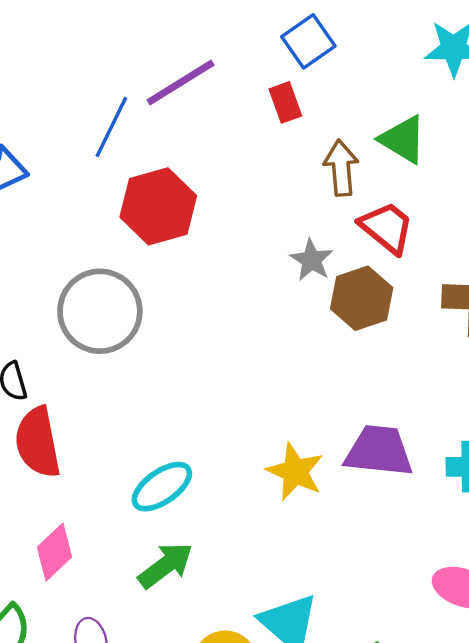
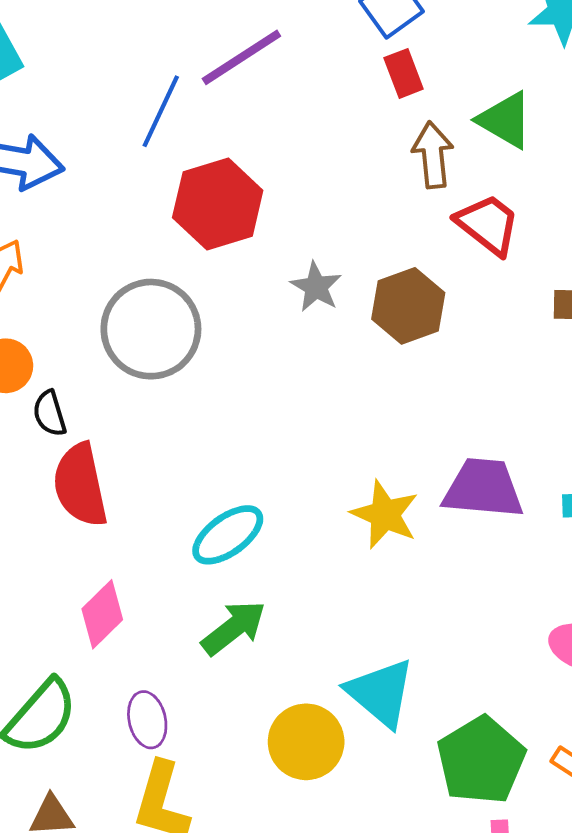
red rectangle: (285, 102) -> (404, 73), moved
gray star: (312, 260) -> (316, 287), moved
brown hexagon: (362, 298) -> (408, 306), moved

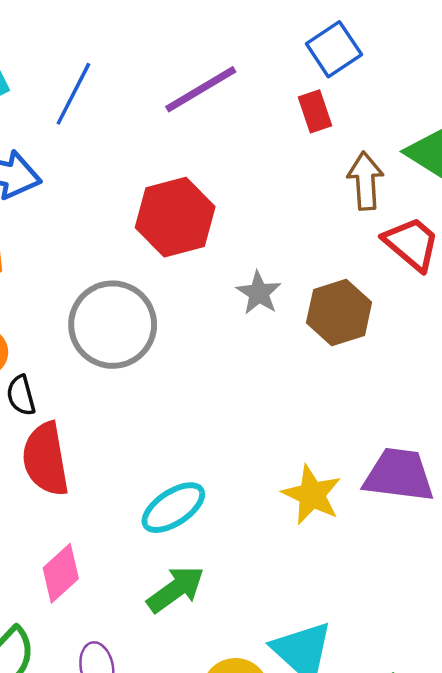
red rectangle: (404, 73) -> (315, 111), moved
blue line: (161, 111) -> (73, 94), moved

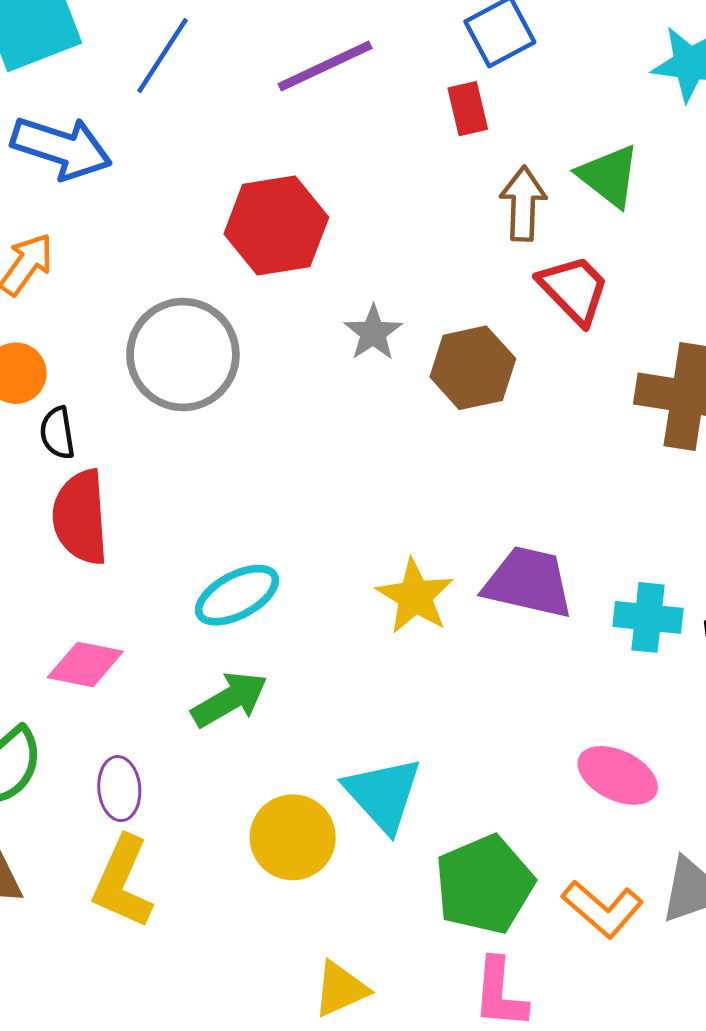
pink diamond: (61, 573) -> (85, 664), turned 48

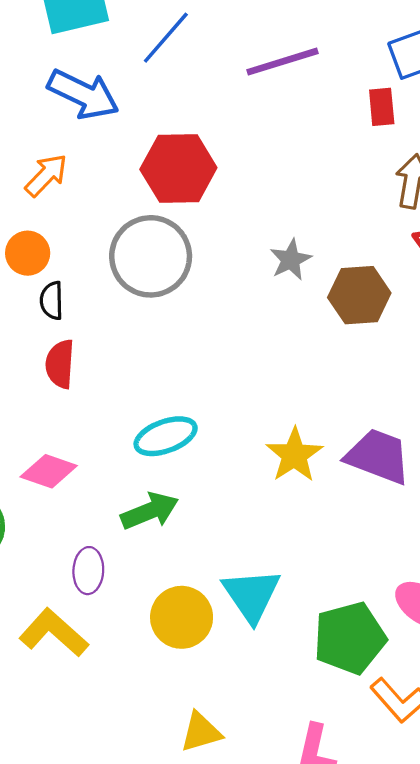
red hexagon: (276, 226) -> (178, 168), moved
red semicircle: (81, 517) -> (60, 364), size x0.7
purple ellipse: (119, 789) -> (88, 571), moved
yellow L-shape: (123, 882) -> (54, 633), turned 100
green pentagon: (484, 885) -> (350, 638), moved

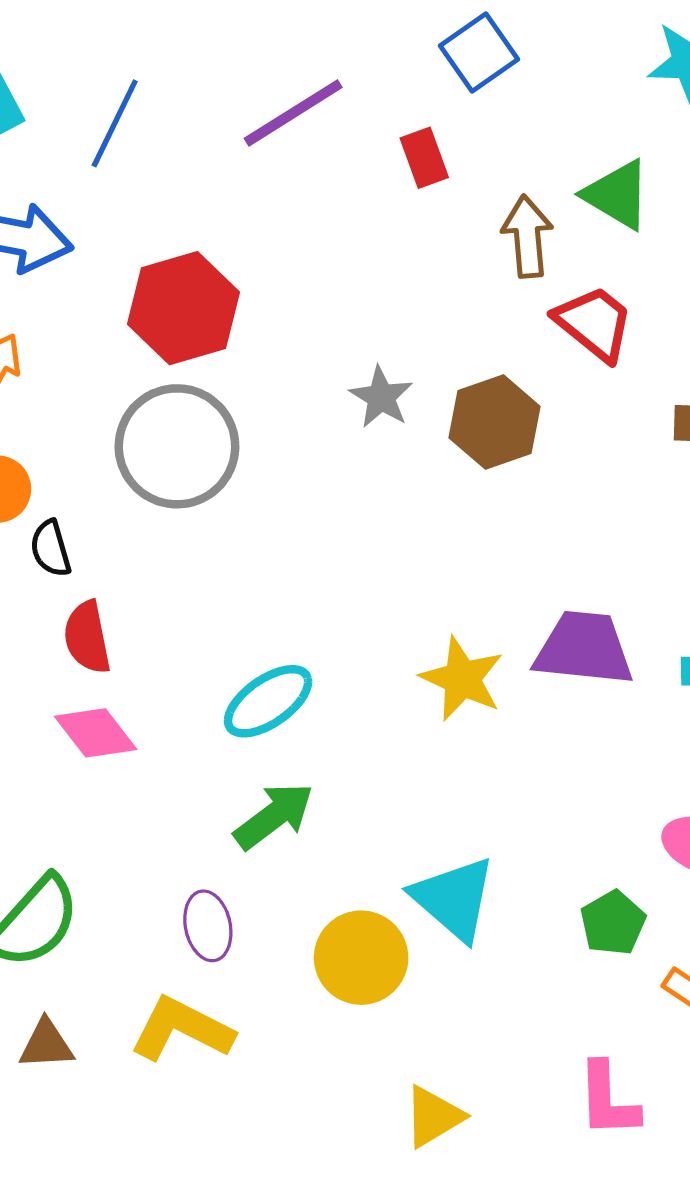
red rectangle: (382, 107) -> (424, 158), moved
pink diamond: (49, 471) -> (96, 733), moved, turned 48
green pentagon: (350, 638) -> (613, 923), size x0.6

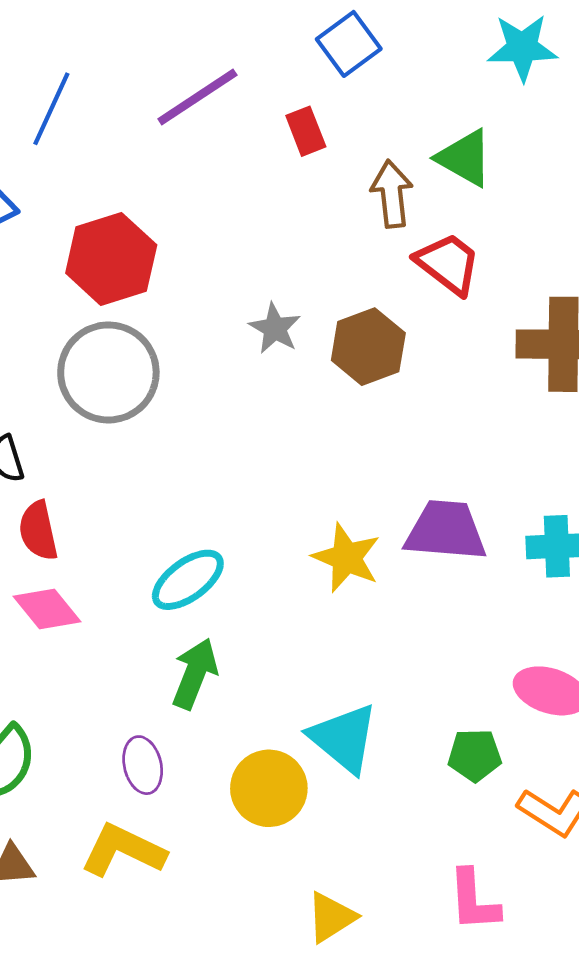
green arrow: (274, 816) -> (195, 674), turned -30
green pentagon: (613, 923) -> (475, 755), turned 30

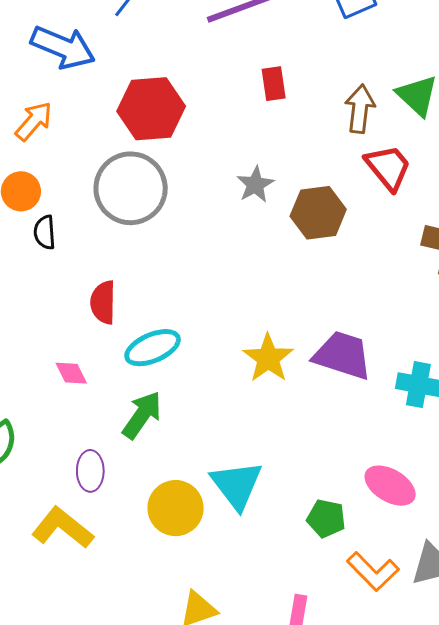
red rectangle: (306, 131) -> (274, 84), moved
red semicircle: (38, 531) -> (103, 302), moved
pink diamond: (47, 609) -> (71, 373), moved, size x0.7

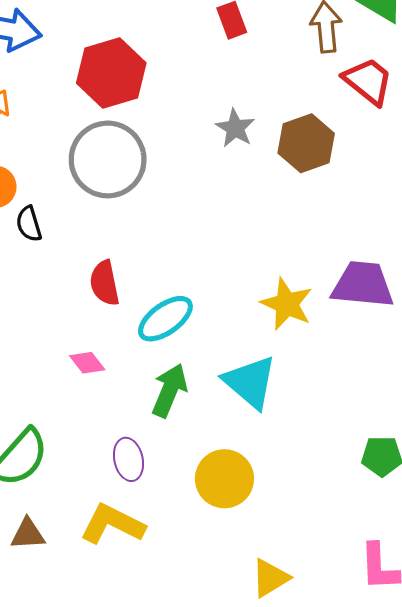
cyan triangle: (237, 485) -> (250, 382), moved

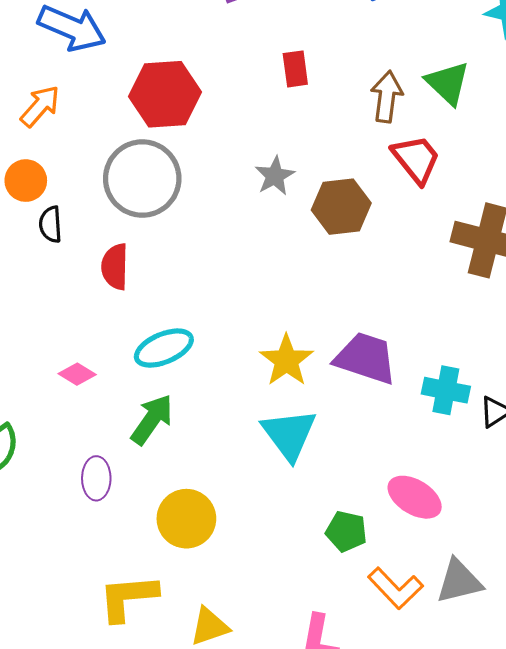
red semicircle: (105, 283) -> (115, 267), moved
pink diamond: (87, 363) -> (77, 374), turned -33
cyan triangle: (250, 382) -> (289, 434), moved
yellow L-shape: (112, 524) -> (128, 598), moved, turned -44

